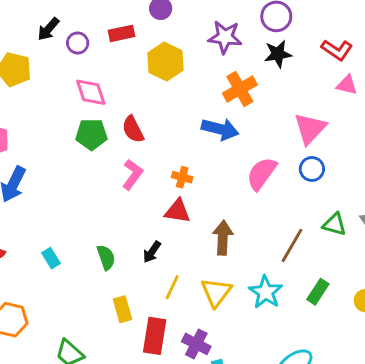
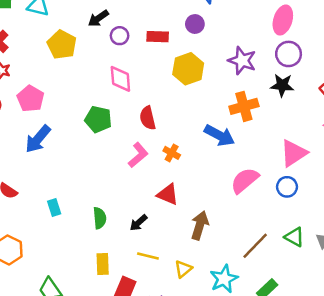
green pentagon: (91, 134) -> (98, 119), moved
orange cross: (182, 177) -> (172, 153), moved
yellow line: (172, 287) -> (148, 256), turned 65
yellow triangle: (216, 292) -> (183, 269), size x0.7

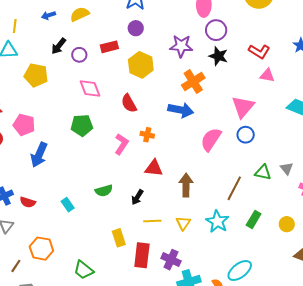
black star: (282, 85) -> (218, 56), turned 30
red semicircle: (148, 118) -> (129, 103), moved
green semicircle: (100, 218) -> (104, 191), moved, turned 96

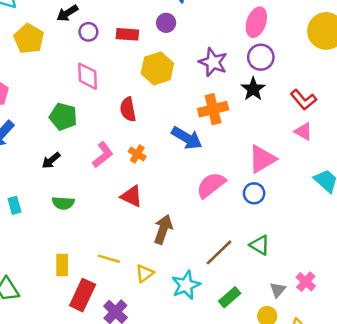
gray triangle: (287, 168) -> (278, 290), moved
black arrow: (137, 197) -> (51, 160), moved

